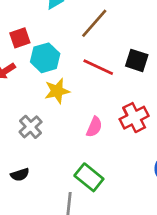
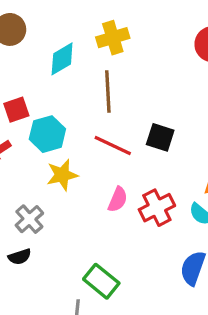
brown line: (94, 23) -> (108, 92), turned -44
pink semicircle: (94, 127) -> (118, 199), moved
black semicircle: (20, 175) -> (20, 257), moved

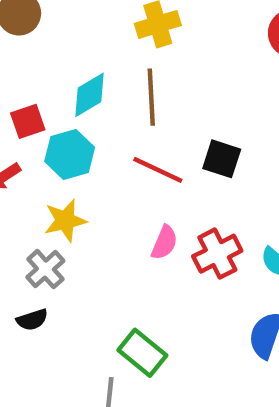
cyan diamond: (62, 59) -> (89, 95), moved
yellow star: (62, 175) -> (65, 221), moved

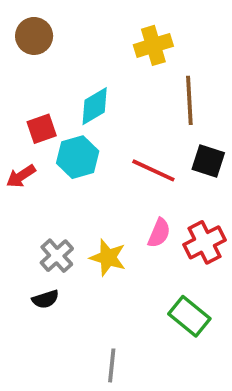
brown line: (151, 97) -> (189, 100), moved
yellow star: (65, 221) -> (108, 258), moved, turned 30
green rectangle: (142, 353) -> (189, 316), moved

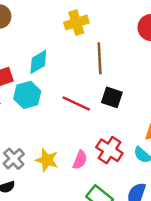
pink semicircle: (159, 233) -> (80, 160), moved
red cross: (205, 242) -> (109, 150), turned -30

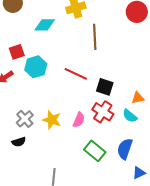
cyan diamond: (38, 62) -> (45, 25), moved, turned 30
black square: (112, 97) -> (105, 87), moved

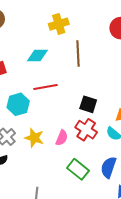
cyan diamond: (45, 25) -> (37, 56), moved
cyan hexagon: (36, 67) -> (18, 104), moved
red line: (76, 74) -> (45, 87), moved, turned -35

